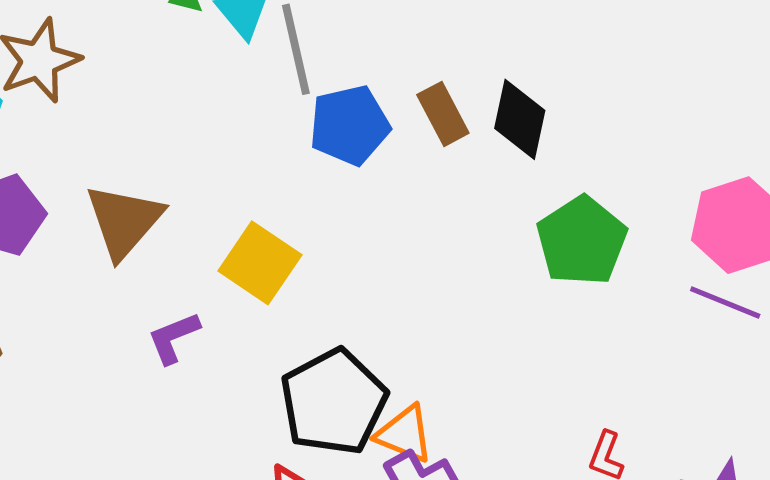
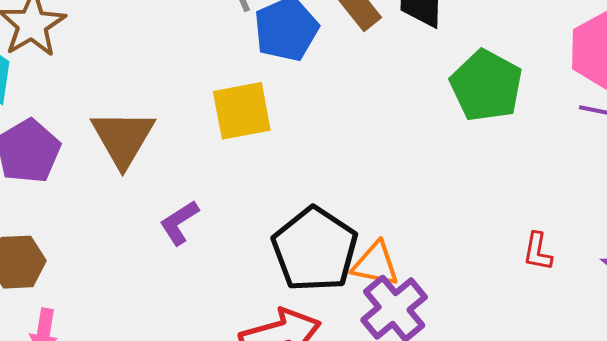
yellow square: (260, 263) -> (242, 111), moved, turned -34

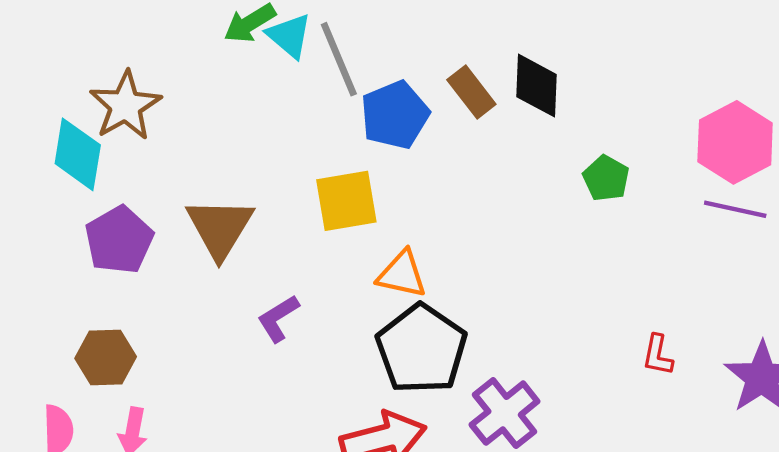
green pentagon: (486, 86) -> (606, 178), size x0.6
orange triangle: (375, 264) -> (402, 274), moved

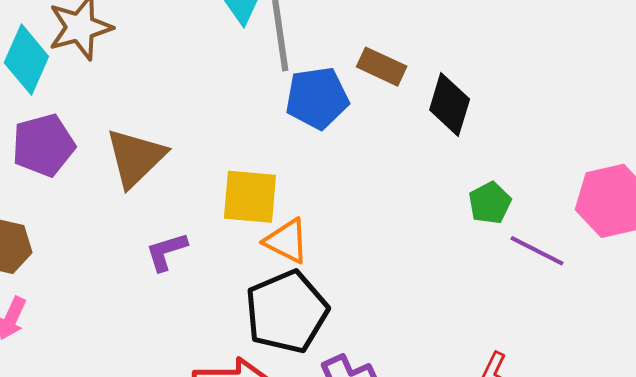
brown rectangle: (471, 92) -> (382, 67), moved, turned -42
yellow square: (346, 201) -> (250, 197), moved
purple line: (735, 209) -> (537, 251), moved

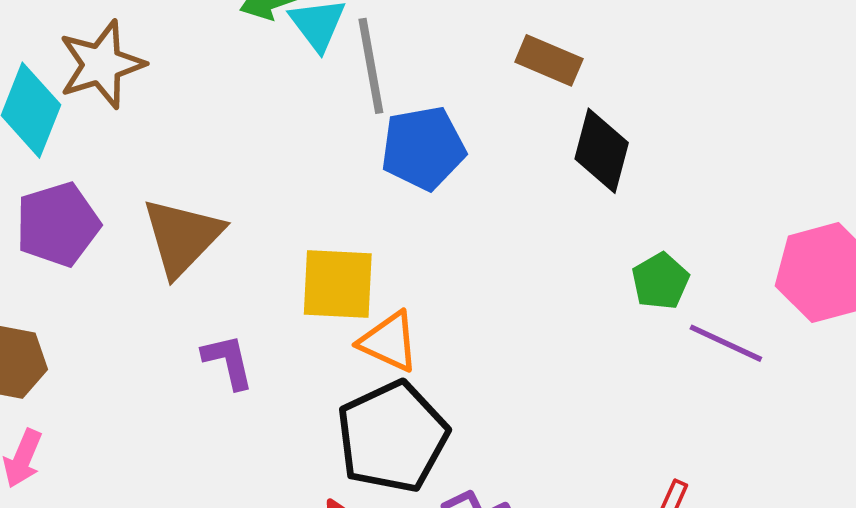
brown rectangle: (382, 67) -> (549, 60), moved
purple L-shape: (166, 251) -> (228, 361), turned 96

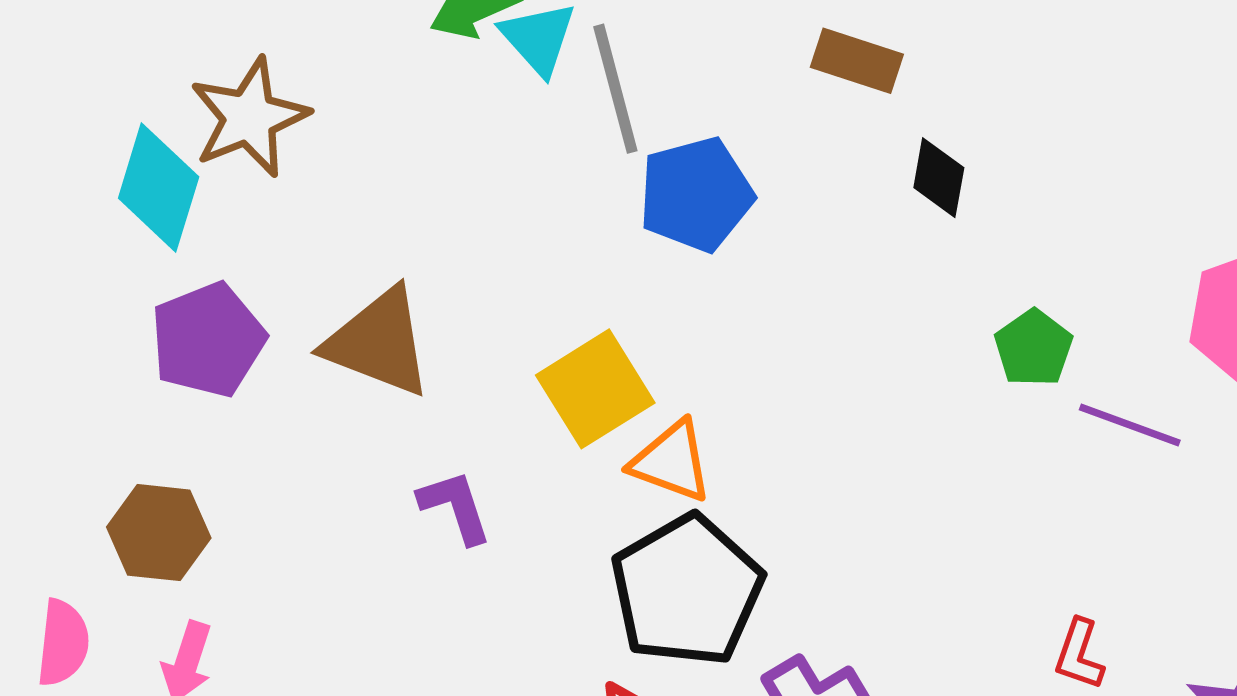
black diamond: (602, 151) -> (939, 178), size x0.7
brown triangle: (182, 237) -> (379, 342), turned -48
yellow square: (338, 284) -> (595, 389), turned -30

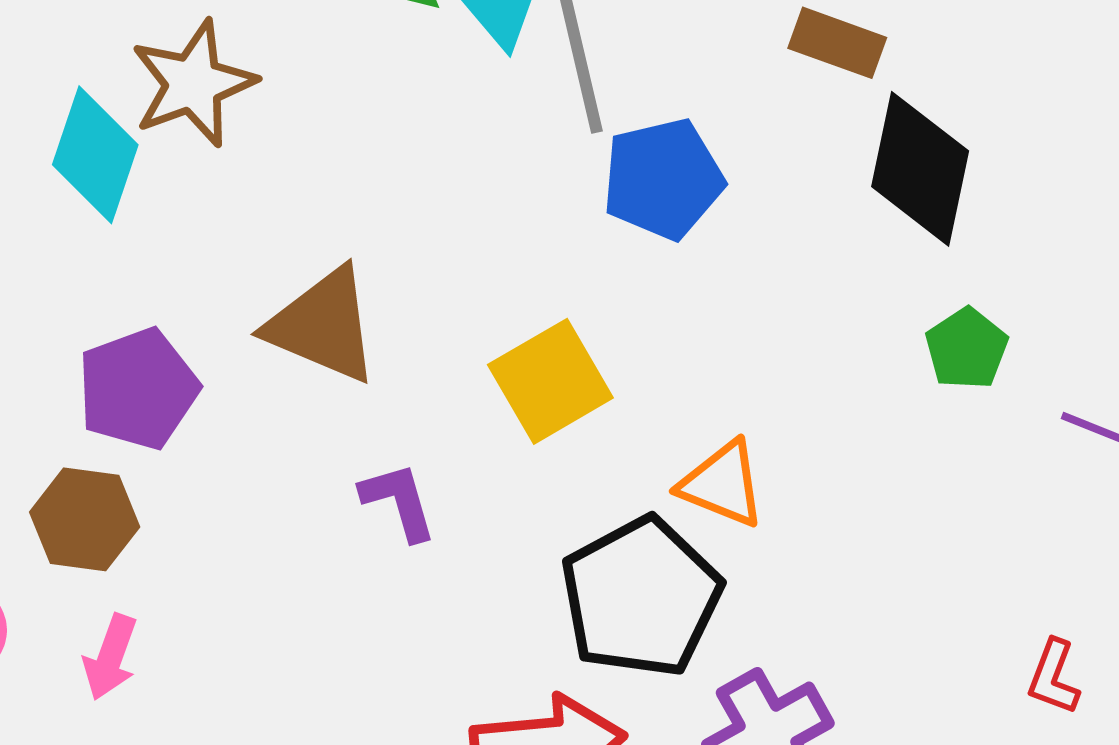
black diamond: (939, 178) -> (920, 169), size x1.8
purple pentagon: (208, 340) -> (138, 389), moved
green pentagon: (1034, 348) -> (967, 349), moved
orange triangle: (672, 461) -> (722, 484), moved

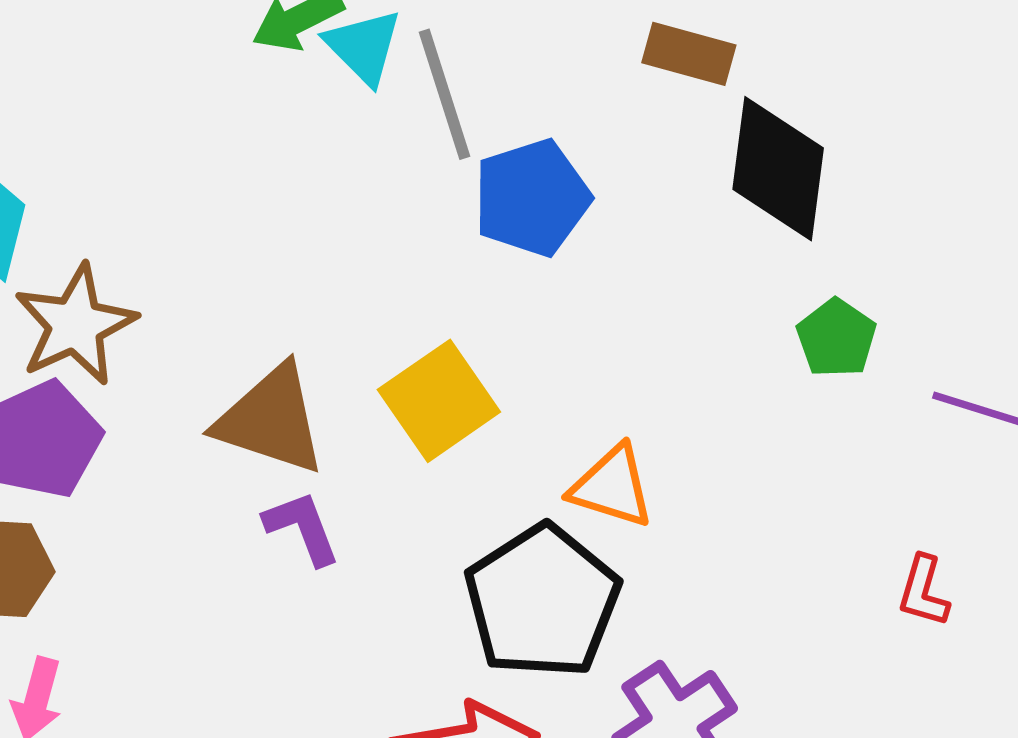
brown star: (193, 84) -> (75, 325), moved
brown triangle: (323, 325) -> (271, 420), moved
red L-shape: (1054, 677) -> (923, 591), moved

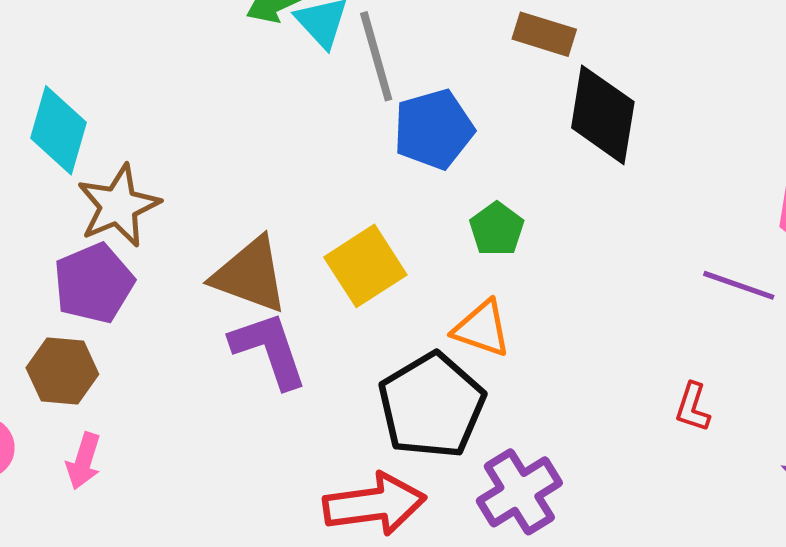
green pentagon: (836, 338) -> (497, 229), moved
purple L-shape: (302, 528) -> (269, 350), size x1.5

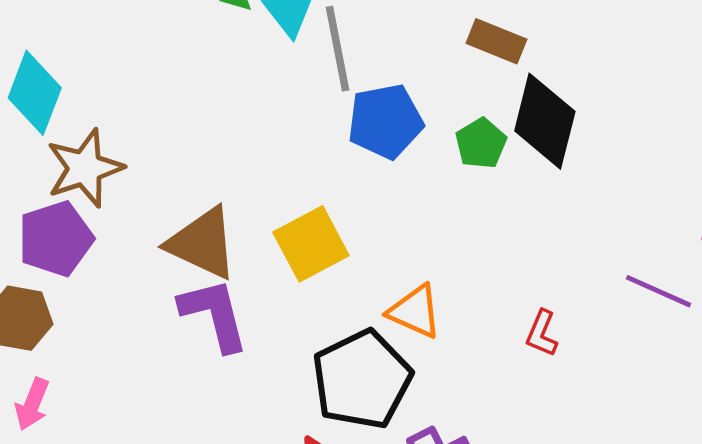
green pentagon: (497, 229) -> (481, 143), moved
red L-shape: (693, 407) -> (542, 333), moved

